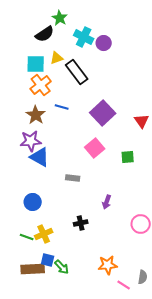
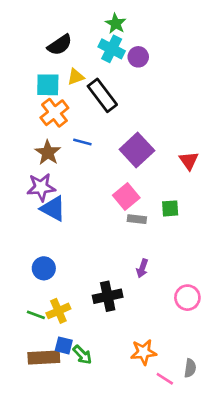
green star: (60, 18) -> (116, 24), moved
gray rectangle: (73, 178) -> (137, 219), moved
black cross: (81, 223) -> (108, 296), size x1.5

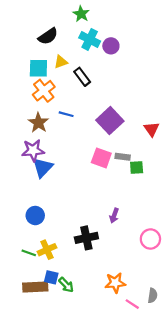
green star: (116, 24) -> (81, 14), moved
black rectangle: (102, 95) -> (82, 77), size x0.7
pink square: (126, 197) -> (101, 158), turned -30
blue triangle: (53, 208) -> (43, 168), turned 45
gray rectangle: (137, 219) -> (123, 157), moved

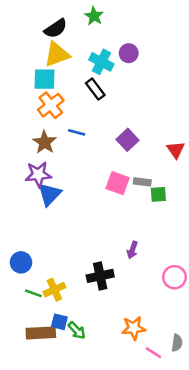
black semicircle: (48, 36) -> (56, 28), moved
cyan cross: (90, 39) -> (101, 62), moved
yellow triangle: (61, 62) -> (57, 54), moved, size x1.6
purple square: (110, 121) -> (127, 140), size x0.7
blue circle: (35, 216) -> (21, 262), moved

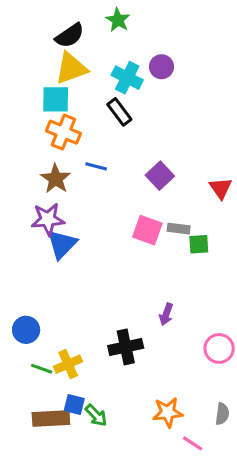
orange cross: (51, 105) -> (63, 132), turned -30
gray semicircle: (177, 343) -> (222, 414), moved

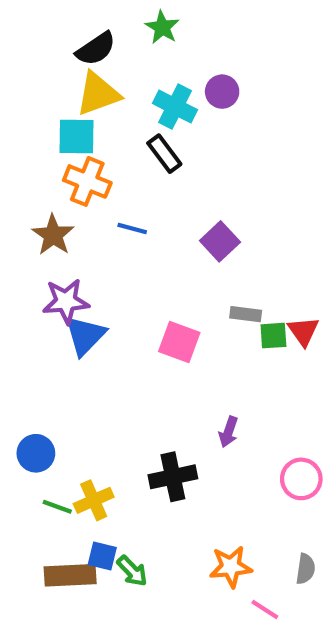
brown star: (56, 179) -> (53, 235), moved
red triangle: (221, 188) -> (303, 331), moved
pink square: (147, 230) -> (179, 342), moved

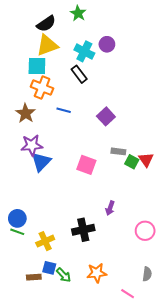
green square: (273, 336) -> (132, 162), turned 32
green line: (57, 507) -> (17, 232), moved
orange star: (231, 567) -> (97, 273), moved
brown rectangle: (70, 575) -> (34, 277), size x0.6

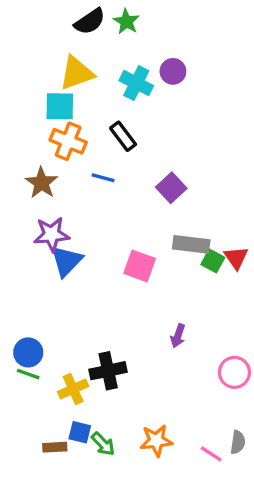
black semicircle: (46, 24) -> (90, 22), moved
black rectangle: (79, 74) -> (123, 136), moved
gray rectangle: (118, 151) -> (191, 244), size x1.5
black cross: (83, 230) -> (108, 371), moved
pink line: (128, 294) -> (211, 454), moved

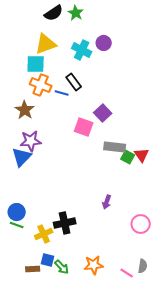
blue line: (103, 178) -> (62, 93), moved
blue triangle: (66, 261) -> (22, 157), moved
pink square: (140, 266) -> (84, 127), moved

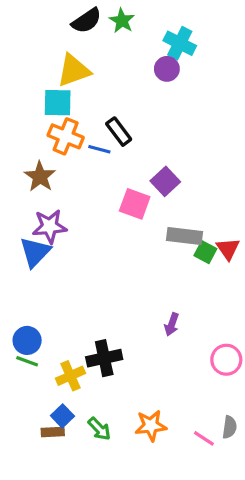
cyan cross: (82, 50) -> (180, 43), moved
blue square: (48, 260) -> (62, 416), moved, turned 32

